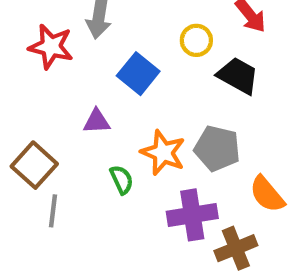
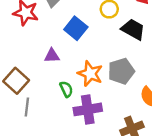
gray pentagon: (217, 148) -> (121, 71), turned -30
purple cross: (192, 215) -> (88, 109), moved

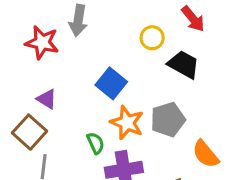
blue square: (76, 28) -> (111, 83), moved
purple triangle: (52, 56) -> (47, 99), moved, turned 35

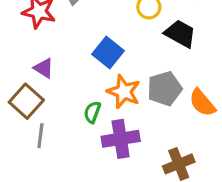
green semicircle: (96, 143) -> (92, 112), turned -135
orange semicircle: (206, 154) -> (202, 103), moved

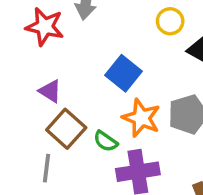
brown square: (26, 101) -> (66, 129), moved
green semicircle: (92, 112) -> (106, 141), turned -75

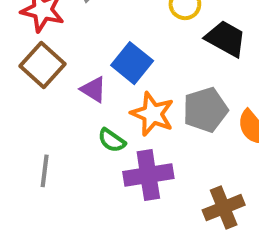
purple triangle: (50, 91) -> (93, 89), moved
brown square: (66, 129) -> (43, 65), moved

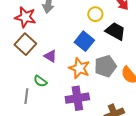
blue square: (132, 63) -> (84, 41), moved
green semicircle: (112, 140) -> (40, 81), moved

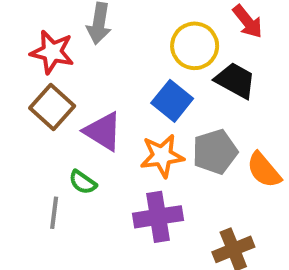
yellow circle: (95, 14) -> (195, 46), size x1.5
purple triangle: (50, 56) -> (103, 131), size x1.5
orange star: (79, 68) -> (162, 156), turned -30

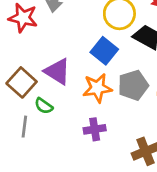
brown square: (52, 107) -> (22, 82), moved
purple cross: (158, 217) -> (95, 129), size x0.7

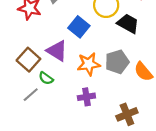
blue square: (104, 51) -> (79, 27), moved
gray line: (24, 127) -> (31, 95), turned 42

